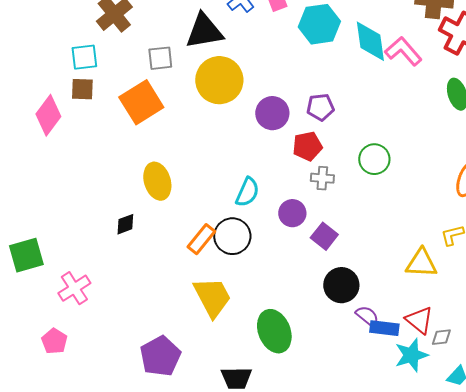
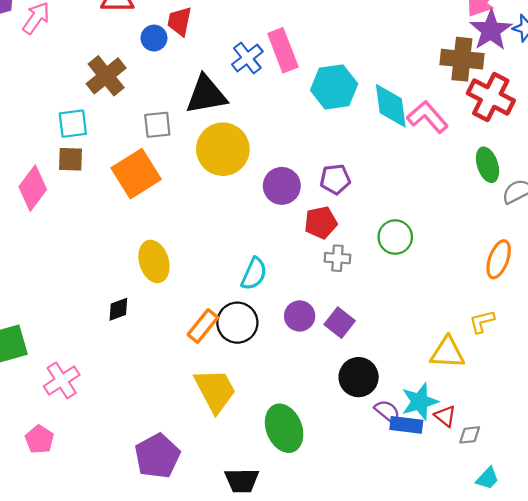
purple circle: (292, 213) -> (300, 316), moved
red triangle: (419, 320) -> (445, 416), size x0.7
cyan star: (411, 355) -> (420, 402), moved

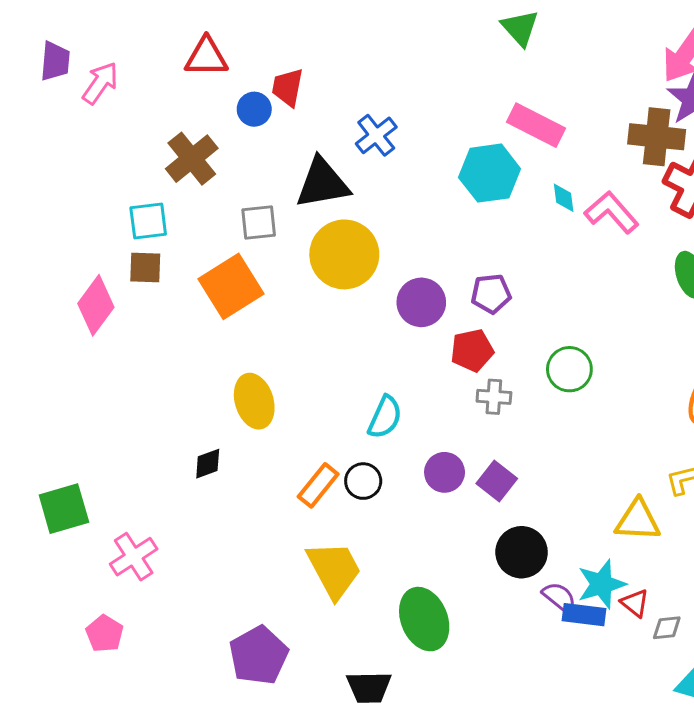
pink rectangle: (283, 50) -> (536, 125), moved, turned -42
cyan diamond: (391, 106) -> (564, 198), size x0.5
black circle: (237, 323) -> (363, 481), size x0.7

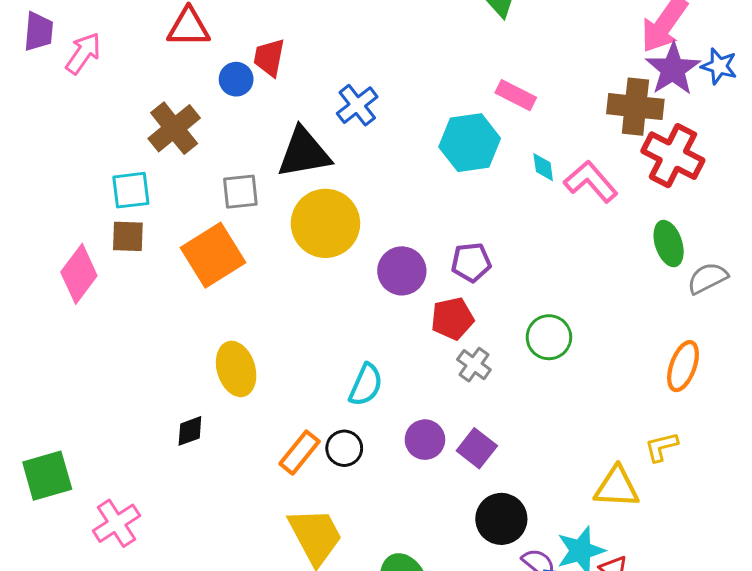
pink rectangle: (536, 125) -> (516, 95), size x0.7
gray cross: (494, 397) -> (474, 365), turned 32

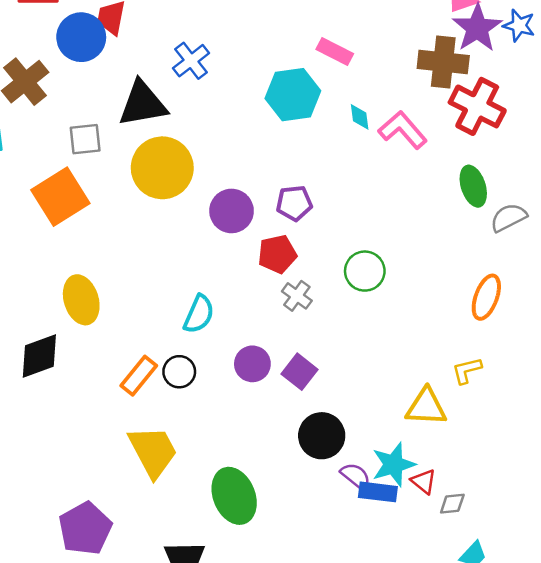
blue circle: (236, 79) -> (81, 37), size x1.6
black diamond: (190, 431) -> (39, 356), size x1.6

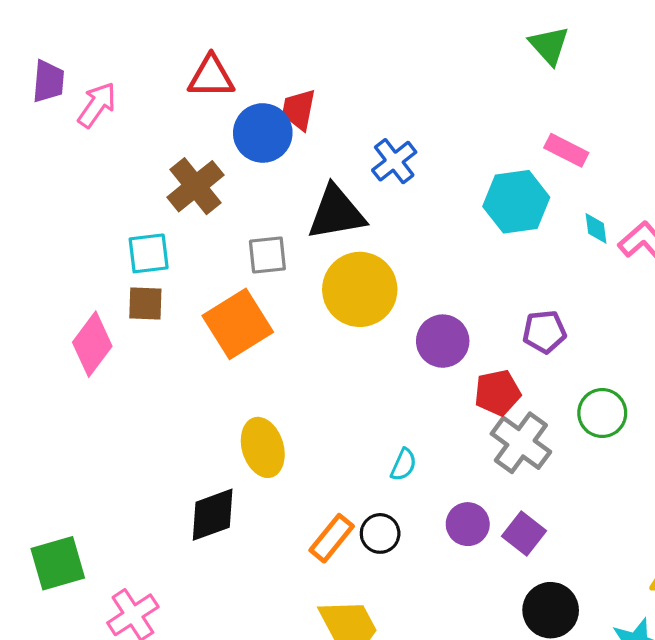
purple pentagon: (294, 203) -> (544, 332), moved
gray cross: (297, 296) -> (521, 443), size x1.6
cyan semicircle: (199, 314) -> (404, 465), size x0.7

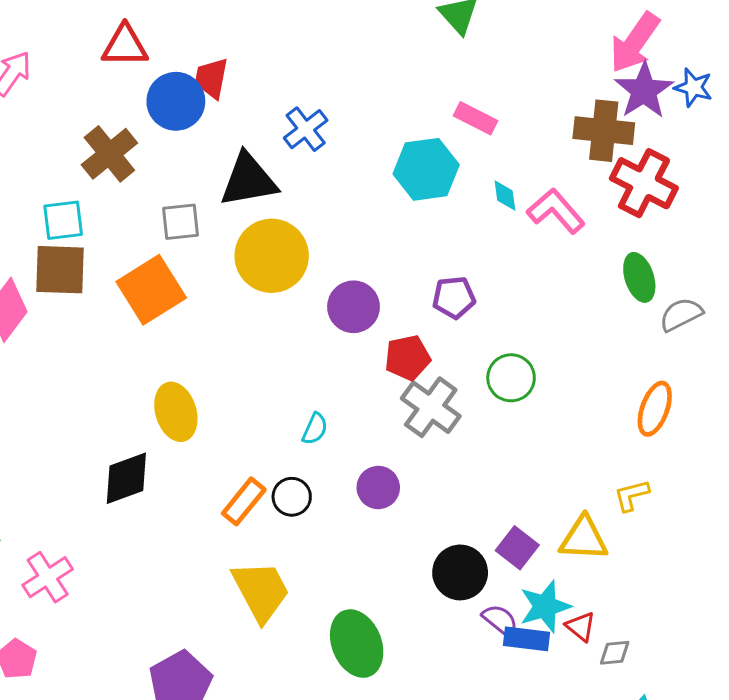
brown square: (145, 304) -> (60, 270), size x1.5
purple square: (524, 533) -> (517, 548), moved

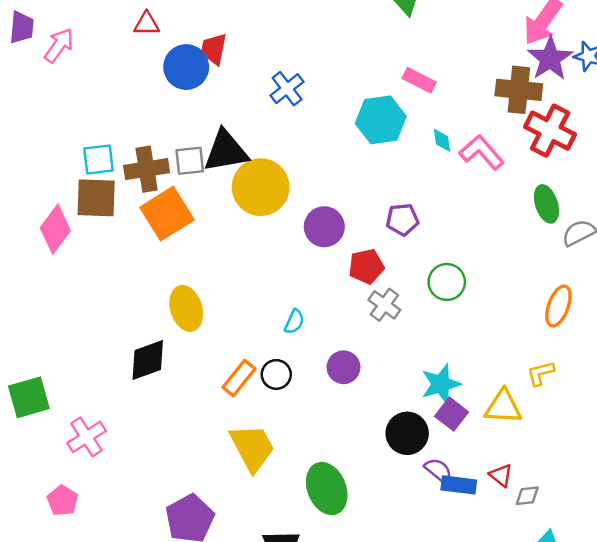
red triangle: (125, 46) -> (147, 24), size x0.7
brown cross: (109, 154) -> (147, 169), moved, turned 30
black triangle: (248, 180) -> (226, 151), moved
gray cross: (431, 407) -> (384, 305), size x0.7
cyan star: (545, 606) -> (441, 384), moved

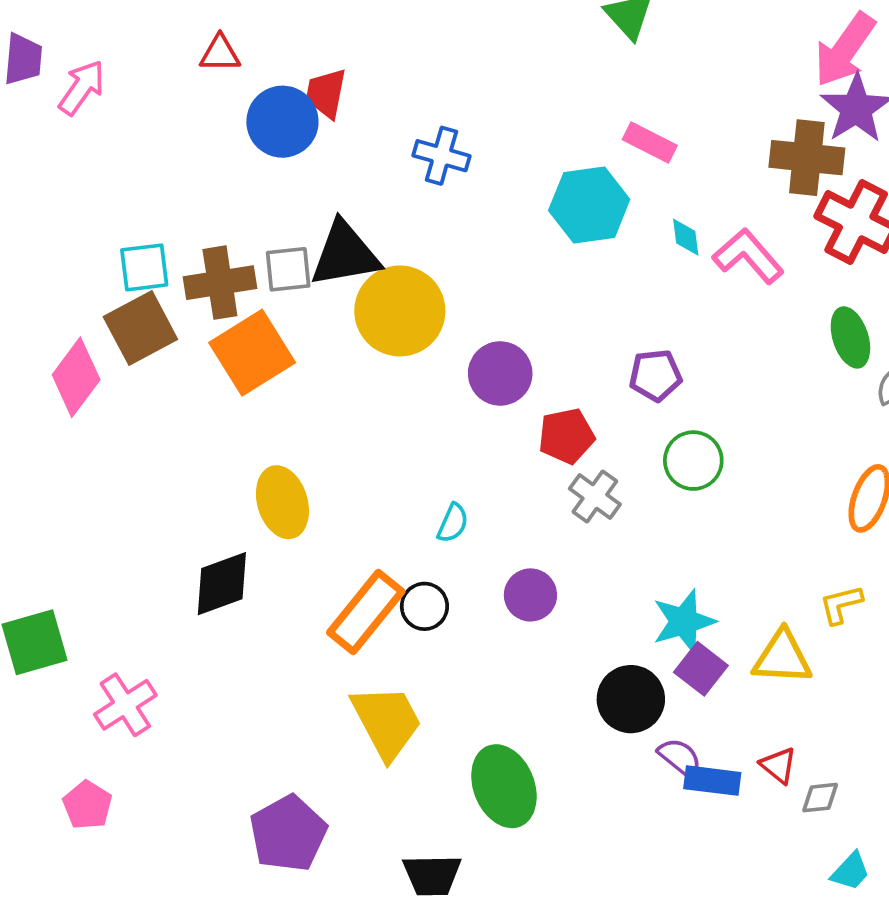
blue cross: (287, 89) -> (441, 156), turned -36
brown square: (96, 198) -> (140, 328), turned -30
purple pentagon: (402, 220) -> (655, 375), moved
orange rectangle: (239, 378) -> (366, 612), size x1.4

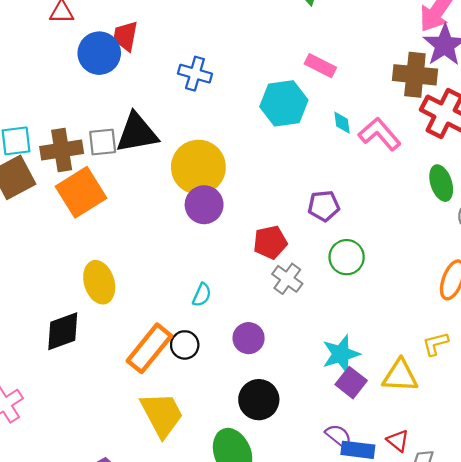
yellow circle: (400, 311) -> (198, 167), moved
purple circle: (500, 373) -> (204, 205), moved
black circle: (631, 699) -> (259, 400), moved

